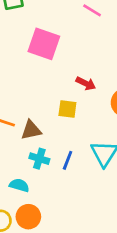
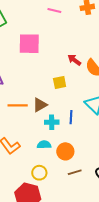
red arrow: (86, 83) -> (74, 60), moved, turned -152
orange circle: (28, 217) -> (65, 151), moved

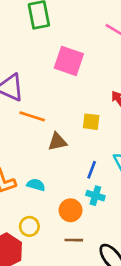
orange line: (18, 105) -> (32, 116), moved
cyan cross: (52, 122) -> (95, 196), moved
cyan semicircle: (44, 145) -> (36, 185), moved

